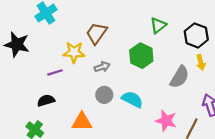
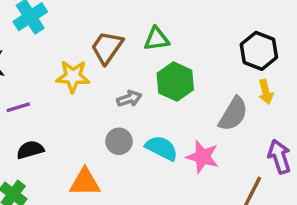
green triangle: (158, 25) -> (157, 39), moved, turned 30
gray arrow: (102, 67) -> (129, 99), moved
purple line: (55, 72) -> (18, 107), moved
pink star: (166, 121) -> (203, 157), moved

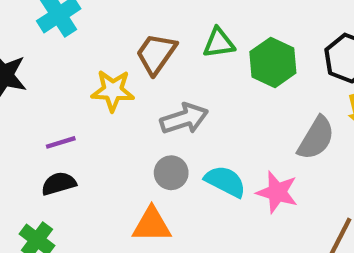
green hexagon: (175, 82) -> (273, 62), moved
gray arrow: (129, 99) -> (184, 119), size x1.5
purple line: (18, 107) -> (61, 142), moved
orange triangle: (85, 182) -> (152, 225), moved

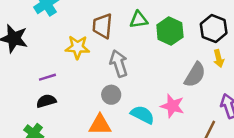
brown trapezoid: (156, 54) -> (102, 26), turned -30
gray arrow: (184, 119) -> (119, 63), turned -90
cyan semicircle: (225, 181) -> (142, 115), moved

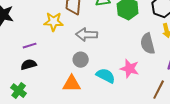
gray arrow: (119, 63) -> (87, 35), turned -70
gray semicircle: (195, 75) -> (148, 44), turned 135

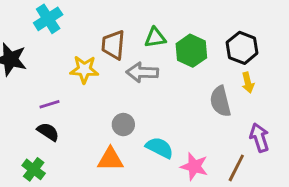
gray arrow: (87, 35) -> (142, 72), moved
black semicircle: (29, 65) -> (48, 132), turned 49
pink star: (130, 69) -> (194, 167), moved

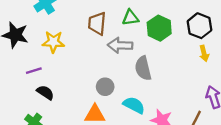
yellow star: (84, 69) -> (53, 42), moved
gray semicircle: (220, 101) -> (143, 68), moved
purple line: (50, 104) -> (34, 71), moved

